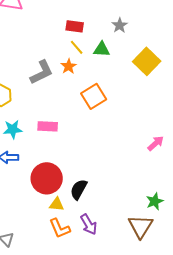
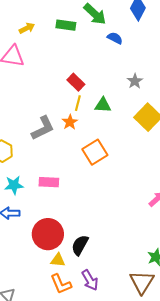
gray star: (120, 25) -> (135, 81), moved
red rectangle: (75, 26) -> (76, 82), turned 36
yellow line: (77, 47) -> (78, 103), turned 56

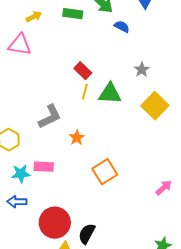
green triangle: (103, 105) -> (110, 94), size x1.4
orange star: (70, 122) -> (77, 138), moved
orange square: (95, 152) -> (105, 172), moved
pink rectangle: (49, 182) -> (44, 167), moved

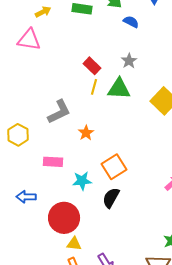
gray star: (142, 70) -> (129, 61), moved
cyan star: (21, 174) -> (82, 181), moved
black semicircle: (87, 234) -> (111, 198), moved

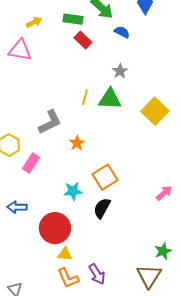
red rectangle: (92, 66) -> (83, 40), moved
pink rectangle: (53, 162) -> (31, 163), moved, turned -60

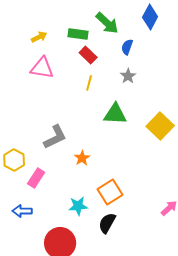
blue semicircle: (122, 32) -> (127, 47), turned -98
pink triangle: (20, 50) -> (42, 68), moved
gray star: (120, 71) -> (128, 76), moved
yellow line: (85, 97) -> (89, 83), moved
blue arrow: (17, 207) -> (22, 211), moved

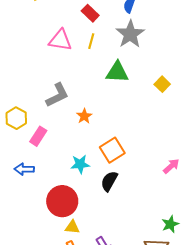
pink triangle: (42, 68) -> (60, 40), moved
gray star: (128, 76) -> (130, 34), size x1.8
yellow square: (160, 126) -> (162, 84), size x0.6

